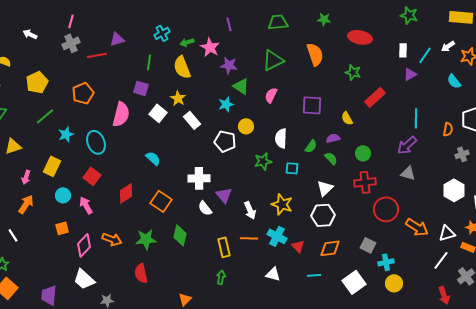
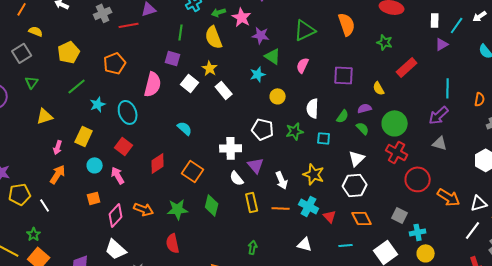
white pentagon: (225, 141) -> (263, 129), moved
green circle: (363, 153) -> (395, 123), size x1.6
red cross: (365, 182) -> (397, 152), turned 35
yellow rectangle: (224, 247) -> (252, 202), moved
orange diamond: (330, 248) -> (362, 218), turned 70

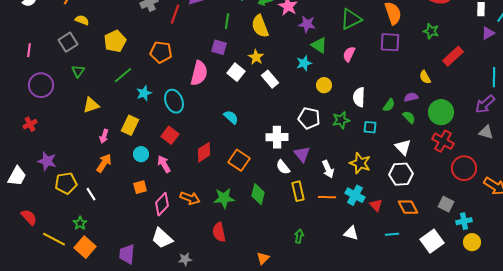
red line: (129, 25) -> (175, 14), turned -60
orange pentagon: (115, 63) -> (161, 52), turned 30
purple square: (344, 75) -> (390, 42), moved
white triangle: (357, 158) -> (403, 147), turned -30

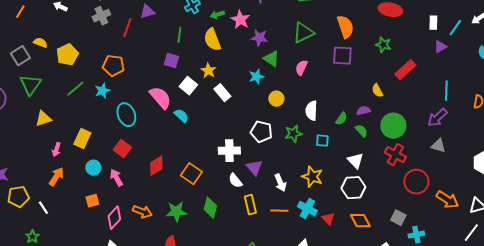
yellow semicircle: (82, 20) -> (40, 43), moved
green triangle: (78, 71) -> (30, 85), size x1.6
pink semicircle: (199, 73) -> (160, 98), moved, turned -55
cyan star: (144, 93) -> (102, 91), moved
cyan semicircle: (231, 117) -> (181, 116), moved

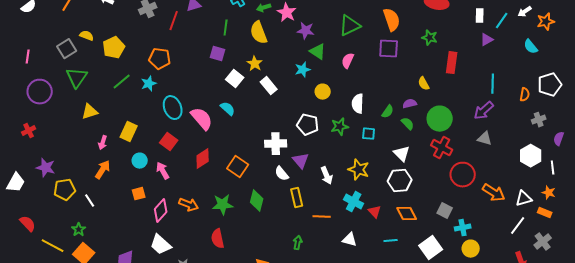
red rectangle: (405, 70) -> (452, 63), turned -40
pink semicircle: (160, 98) -> (202, 119), moved
orange line: (279, 211) -> (322, 217), moved

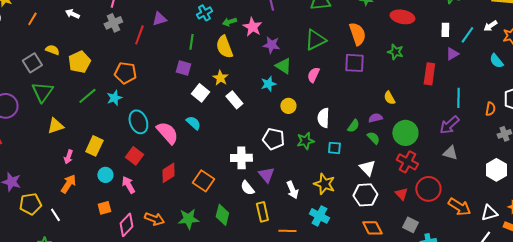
red rectangle: (452, 63) -> (429, 74), moved
red triangle: (375, 212) -> (401, 194), moved

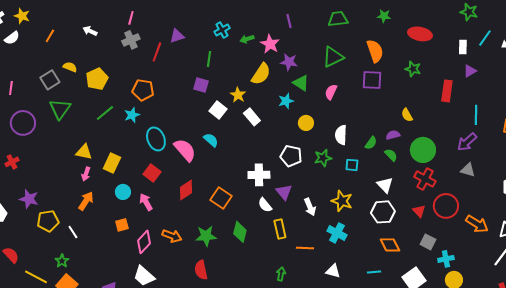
cyan line: (467, 35) -> (485, 38), moved
yellow semicircle: (224, 47) -> (261, 74), moved, turned -125
yellow triangle: (55, 126) -> (84, 152), moved, turned 30

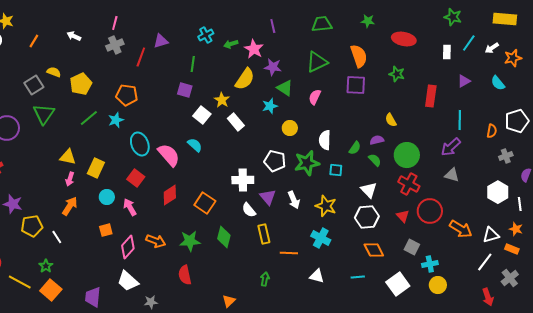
purple triangle: (470, 71) -> (464, 81), moved
green star: (323, 158) -> (307, 163), size x1.4
white arrow: (310, 207) -> (294, 200), moved

